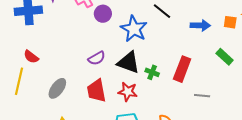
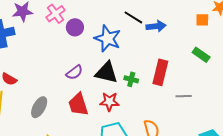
blue arrow: (200, 25) -> (156, 26), moved

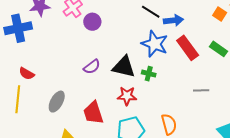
orange square: (202, 20) -> (220, 14), turned 32
blue star: (108, 39) -> (155, 44), moved
red rectangle: (160, 72) -> (188, 48), moved, turned -50
red trapezoid: (78, 105) -> (93, 113), moved

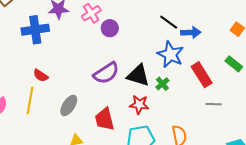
red rectangle: (188, 48) -> (202, 75), moved
purple semicircle: (92, 67) -> (106, 73), size x1.5
green cross: (149, 74) -> (162, 84), turned 32

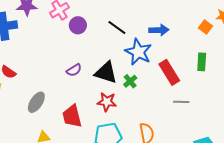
black line: (169, 22) -> (117, 27), moved
green rectangle: (234, 64) -> (202, 62), turned 54
purple semicircle: (106, 73) -> (74, 70), size x0.6

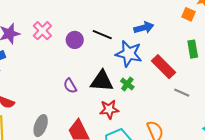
purple circle: (78, 25) -> (75, 40), moved
purple semicircle: (74, 70) -> (70, 86), turned 105
gray line: (181, 102) -> (182, 93), turned 35

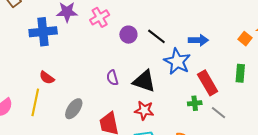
green cross: (127, 84) -> (195, 103), moved, turned 32

